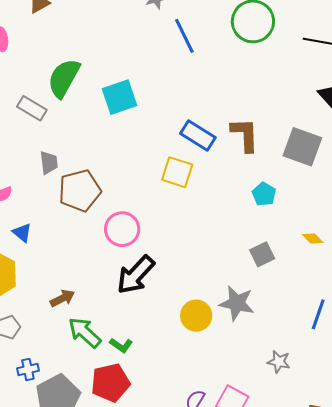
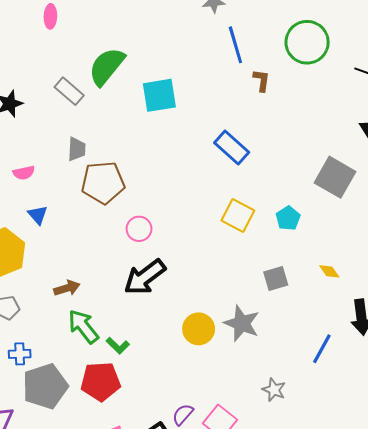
brown L-shape: (245, 135) -> (262, 80), moved, size x0.6
yellow square: (177, 172) -> (238, 216), moved
pink circle: (122, 229) -> (139, 229), size x0.7

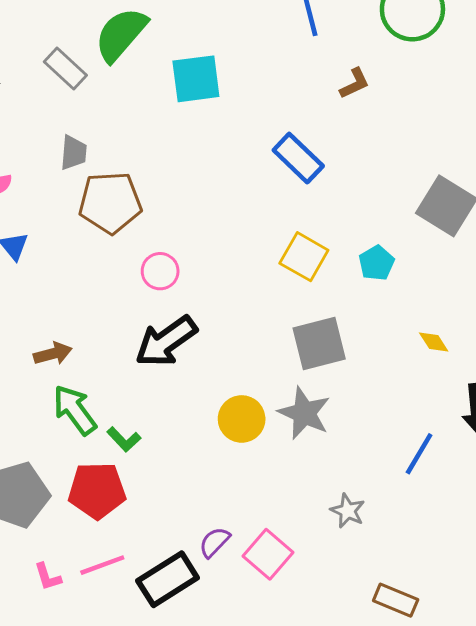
brown L-shape: (262, 80) -> (355, 83), moved, turned 55
gray square: (276, 279) -> (319, 343), moved, size x1.5

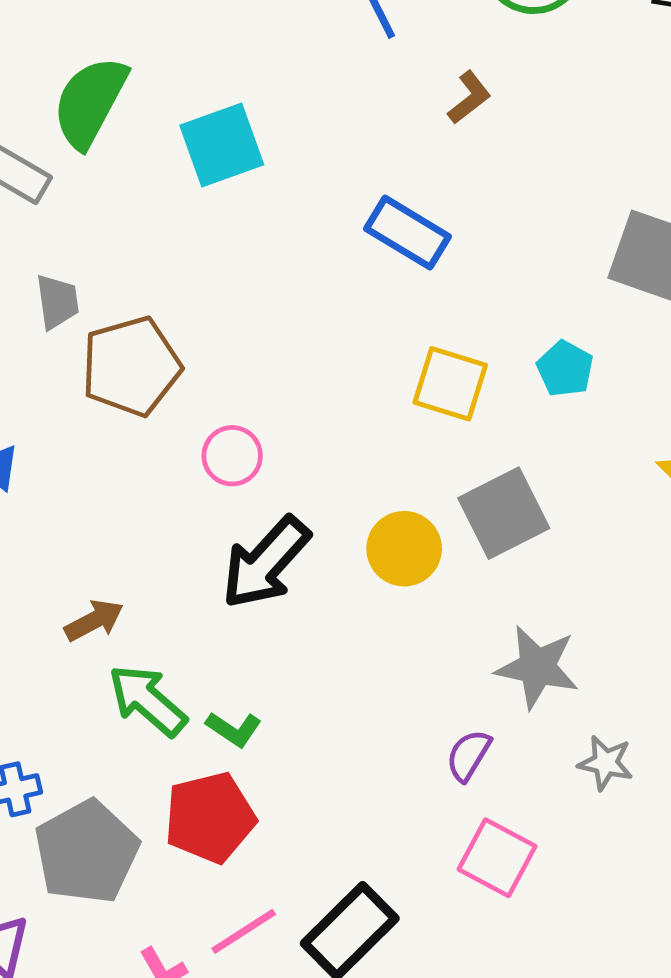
gray star: (304, 413) -> (537, 667), moved
yellow circle: (242, 419) -> (404, 549), moved
purple semicircle: (215, 542) -> (468, 755), moved

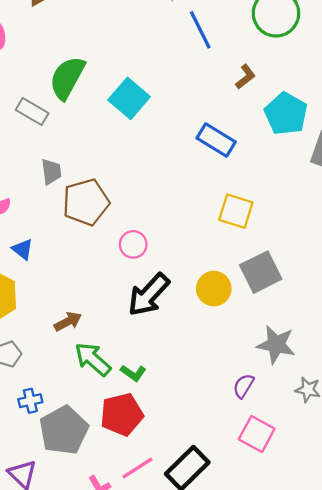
cyan square: (222, 145) -> (129, 98), turned -30
cyan pentagon: (565, 369) -> (286, 114), moved, size x1.6

